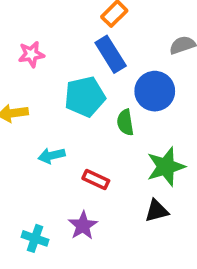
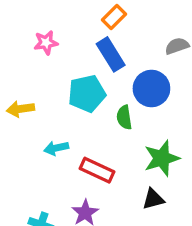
pink star: (31, 54) -> (46, 43), moved
red rectangle: (96, 180) -> (97, 170), size x1.4

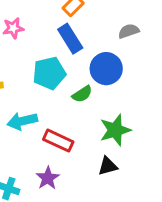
green semicircle: (124, 117) -> (82, 94), turned -114
cyan arrow: (56, 148) -> (22, 121), size x1.4

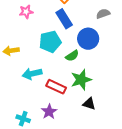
green star: (115, 130) -> (81, 80), moved
black triangle: (108, 166) -> (89, 104), turned 32

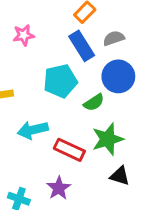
gray semicircle: (103, 14) -> (114, 38), moved

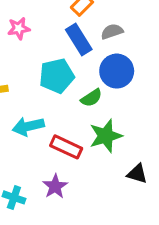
black triangle: (120, 176) -> (137, 174), moved

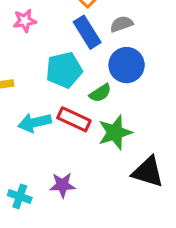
red rectangle: (66, 147) -> (74, 119), moved
black triangle: (137, 174) -> (148, 172), size x1.5
purple star: (55, 186) -> (62, 185), turned 30

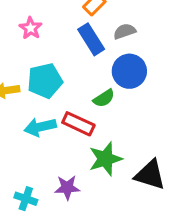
pink star: (25, 21) -> (31, 28), turned -30
cyan pentagon: (64, 70) -> (45, 81), moved
green star: (115, 132) -> (105, 159), moved

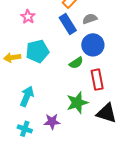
red rectangle: (78, 124) -> (97, 80), moved, turned 54
cyan arrow: (40, 127) -> (27, 96), moved, turned 126

